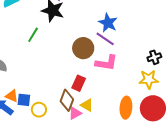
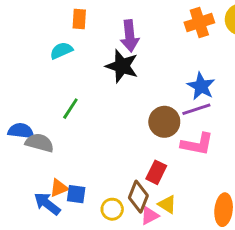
green line: (33, 35) -> (70, 109), moved
purple line: (105, 39) -> (196, 109), turned -54
orange triangle: (12, 96) -> (59, 188), turned -48
yellow circle: (39, 110) -> (112, 209), moved

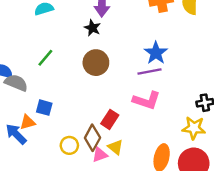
black star: (122, 66) -> (92, 28), size x0.6
brown circle: (164, 122) -> (96, 63), moved
blue square: (76, 194) -> (44, 108), moved

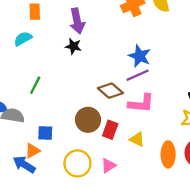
brown circle: (96, 63) -> (88, 120), moved
brown diamond: (92, 138) -> (110, 91), moved, turned -65
yellow circle: (69, 145) -> (77, 163), size x1.5
yellow triangle: (115, 147) -> (137, 139), moved

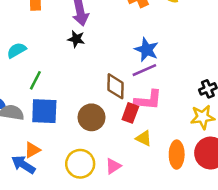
cyan semicircle: (23, 39) -> (17, 50), moved
brown diamond: (110, 91) -> (115, 86), turned 50
red rectangle: (110, 130) -> (130, 113), moved
blue square: (45, 133) -> (44, 111), moved, size x1.6

